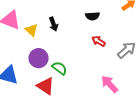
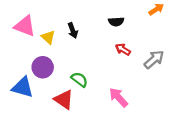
purple circle: (39, 58) -> (43, 67), moved
pink arrow: (110, 84) -> (118, 97), moved

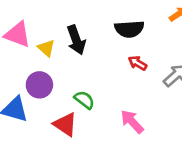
black semicircle: (116, 22) -> (129, 29), size x1.5
black arrow: (73, 30) -> (76, 40), size x1.5

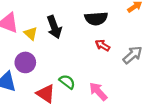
green semicircle: (84, 100) -> (67, 82), moved

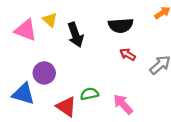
yellow triangle: (31, 34) -> (50, 20), moved
green semicircle: (67, 82) -> (89, 94), turned -49

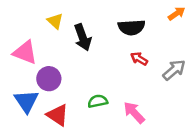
pink triangle: (26, 30) -> (25, 52), moved
blue triangle: (23, 94) -> (26, 101), turned 40
red triangle: (66, 107) -> (58, 115), moved

